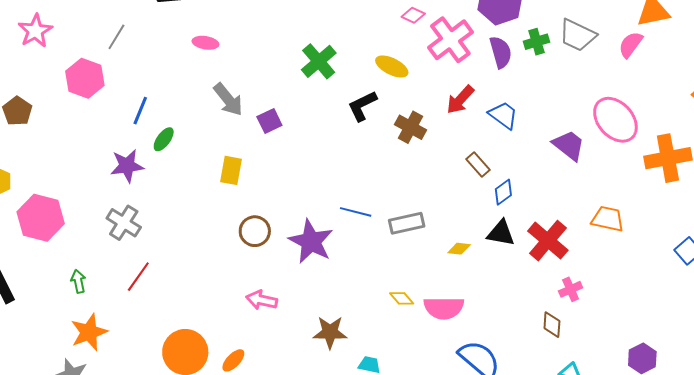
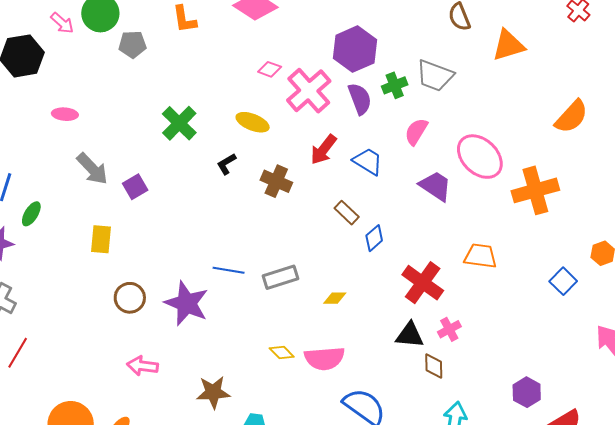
pink semicircle: (631, 45) -> (416, 132), moved
black L-shape: (362, 106) -> (226, 164), size x0.7
black triangle: (501, 233) -> (410, 335), moved

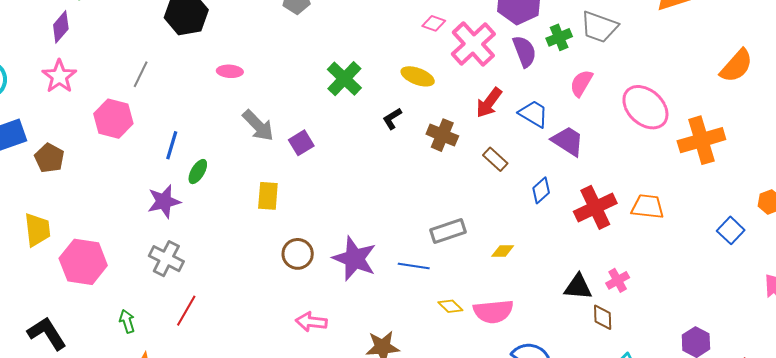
purple trapezoid: (435, 186) -> (568, 141), moved
brown rectangle: (347, 213) -> (495, 159), moved
blue line: (229, 270) -> (414, 266), moved
red cross: (423, 283) -> (595, 207), moved, turned 30

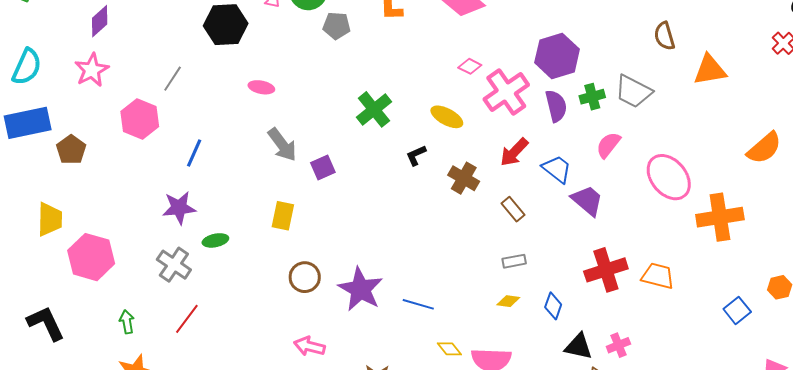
green ellipse: (198, 172) -> (215, 240), moved, turned 40
blue diamond: (541, 190) -> (553, 306), moved, turned -36
gray rectangle: (448, 231) -> (514, 261), moved, size x0.7

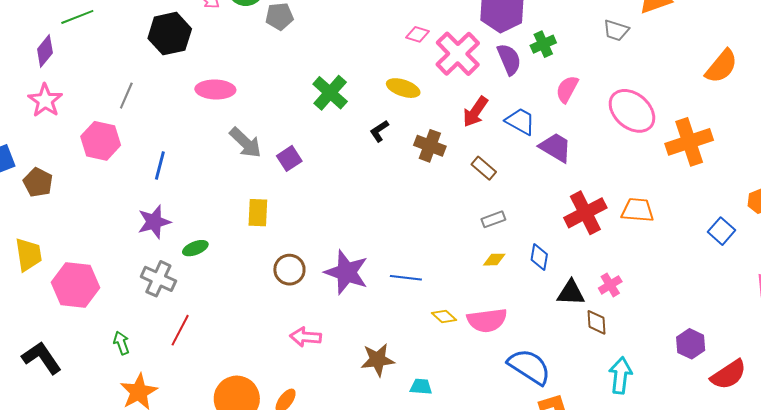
pink ellipse: (261, 87) -> (215, 89), size x1.5
gray trapezoid: (633, 91) -> (616, 30), moved, size x0.7

